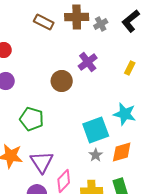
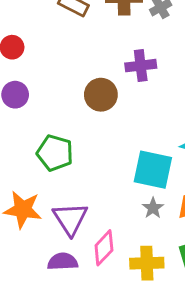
purple cross: (88, 62) -> (141, 66), turned 30
cyan square: (96, 130) -> (153, 170), turned 32

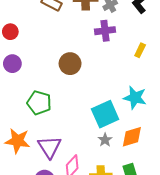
purple cross: (141, 66) -> (105, 31), moved
cyan square: (153, 170) -> (105, 114), turned -36

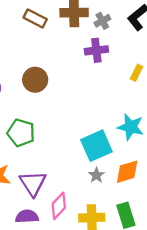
brown circle: (70, 64) -> (35, 80), moved

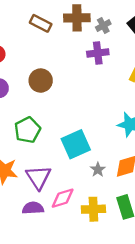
green pentagon: (21, 133) -> (27, 130), turned 30
cyan square: (96, 146) -> (76, 144), moved
pink diamond: (59, 206) -> (63, 198), turned 30

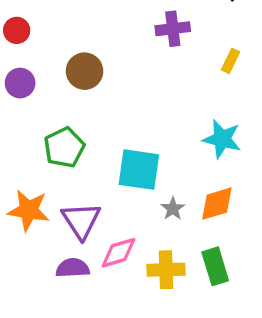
cyan square: (76, 144) -> (139, 170), turned 32

